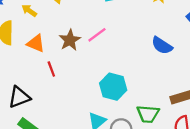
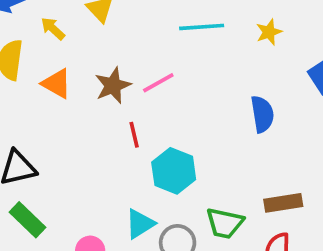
blue semicircle: (162, 45) -> (262, 114), turned -140
red line: (51, 69) -> (134, 135), moved

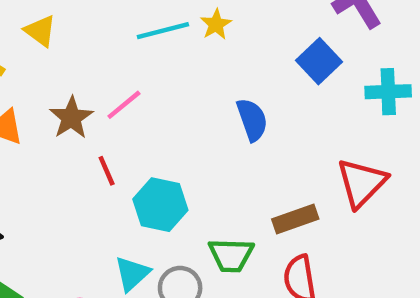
yellow star: (269, 32) -> (216, 24), moved

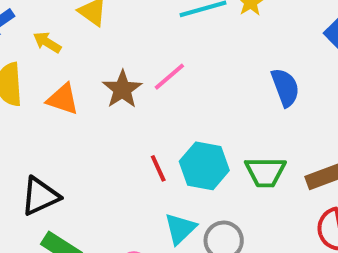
red line: (107, 171) -> (158, 168), moved
green trapezoid: (231, 255) -> (265, 172), moved

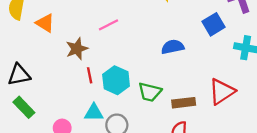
blue semicircle: (285, 87) -> (173, 47), turned -95
brown star: (122, 89) -> (77, 49), moved
cyan triangle: (180, 229) -> (94, 112), turned 30

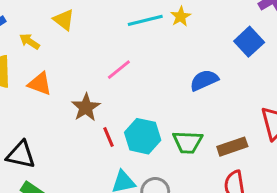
black triangle: (19, 75) -> (21, 155), turned 35

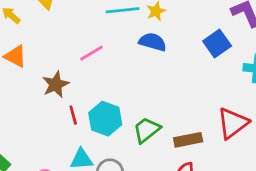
blue semicircle: (204, 80) -> (153, 42), moved, turned 32
green trapezoid: (187, 142) -> (147, 130), turned 132

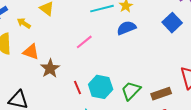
blue semicircle: (153, 42) -> (126, 28), turned -30
brown star: (56, 84) -> (50, 68), moved

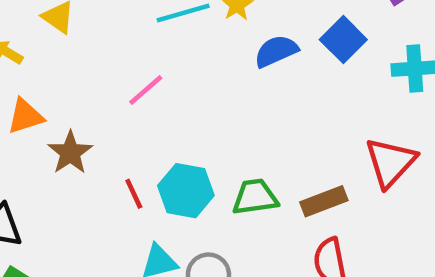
blue semicircle: (126, 28) -> (276, 51), moved
orange triangle: (31, 52) -> (25, 116), turned -36
green trapezoid: (131, 91) -> (255, 197), turned 40

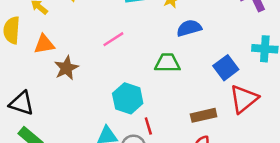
blue square: (343, 40) -> (226, 68), moved
red line: (134, 194) -> (148, 126), moved
green trapezoid: (255, 197) -> (167, 63), moved

